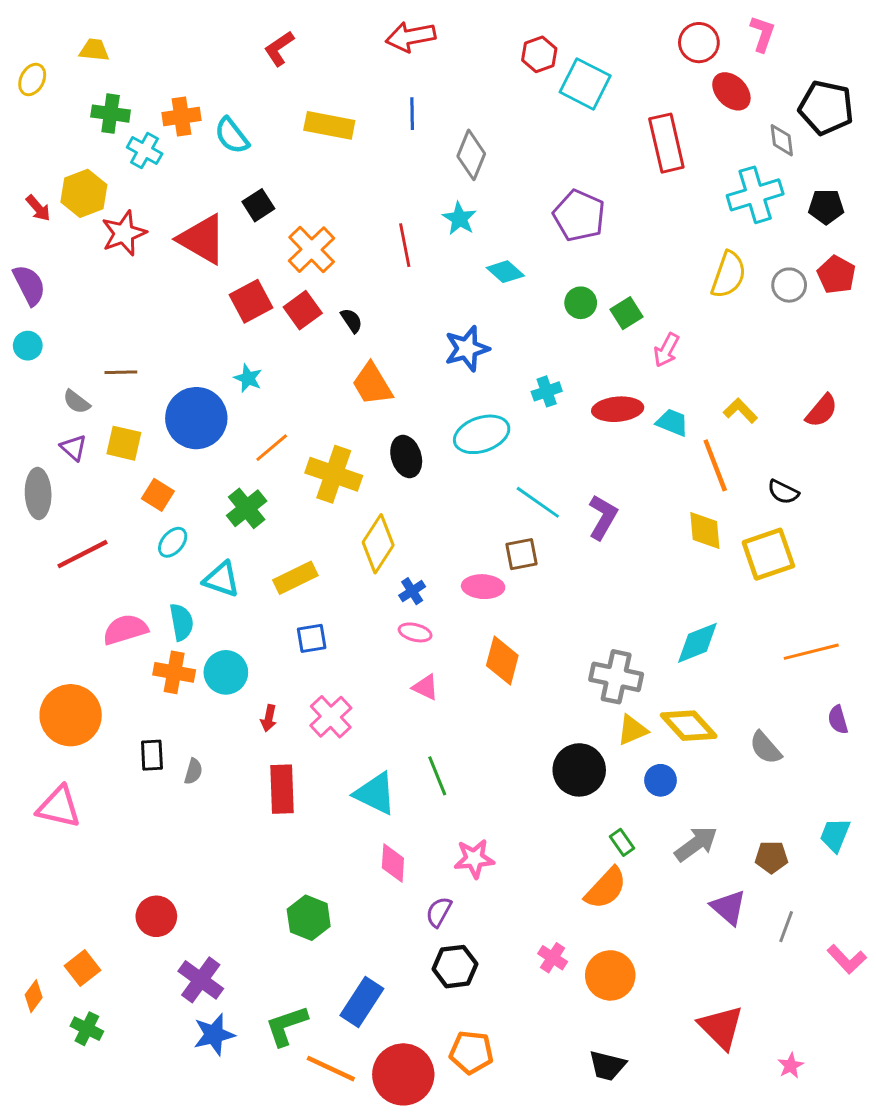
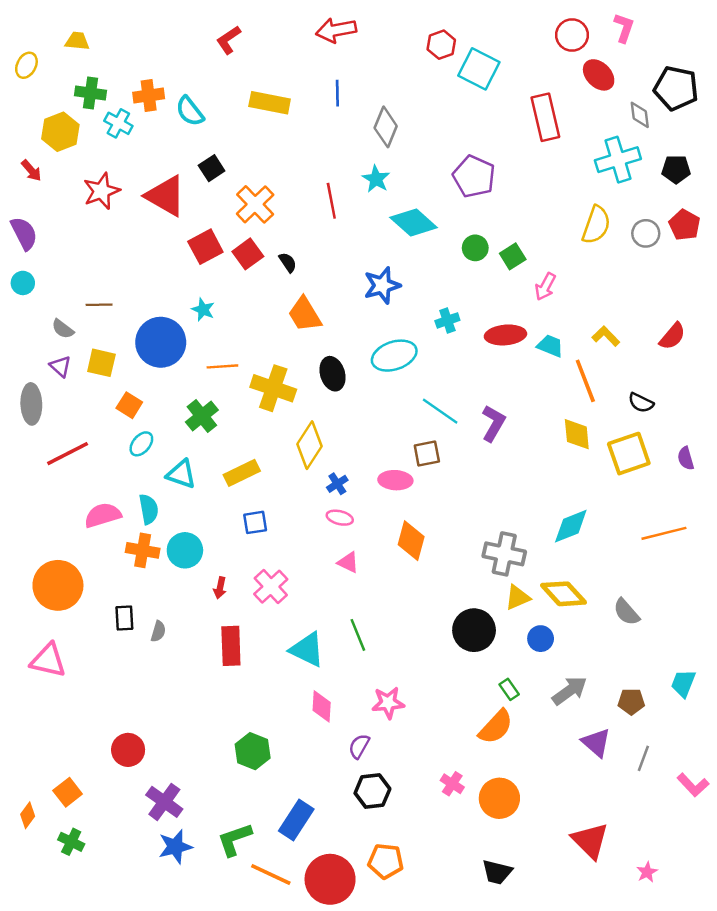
yellow hexagon: (84, 193) -> (60, 132), moved
cyan diamond: (505, 272) -> (414, 222), size x1.5
orange line: (272, 448) -> (222, 366), turned 36
purple semicircle: (838, 720) -> (686, 458), moved

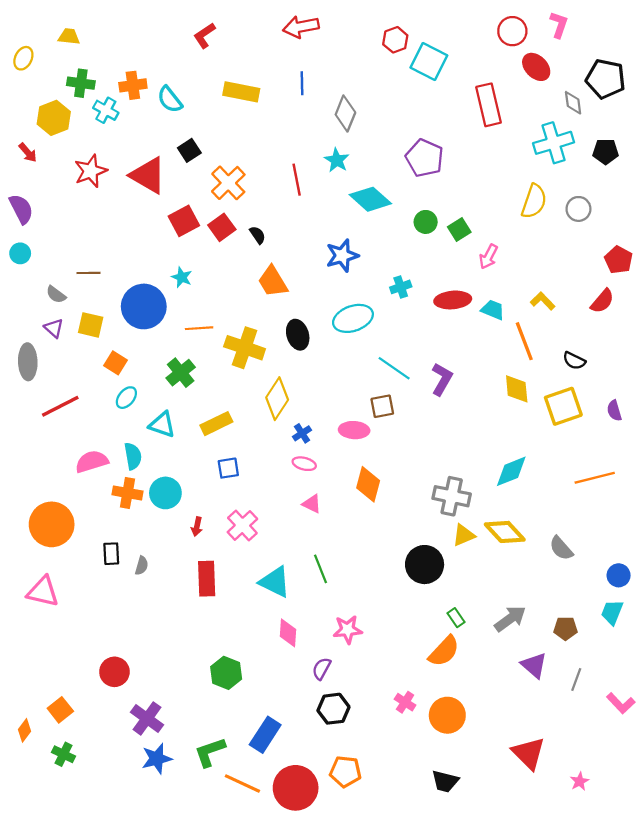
red pentagon: (684, 225) -> (619, 260), moved
blue circle: (541, 639) -> (619, 575), moved

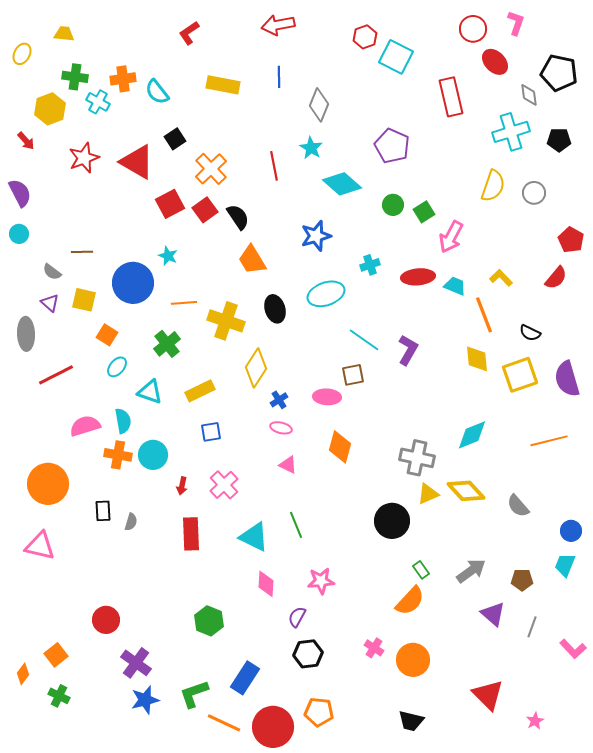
black semicircle: (258, 235) -> (238, 217), size x1.5
pink arrow: (488, 257) -> (451, 237), size x1.4
purple semicircle: (614, 411) -> (567, 379), size x1.8

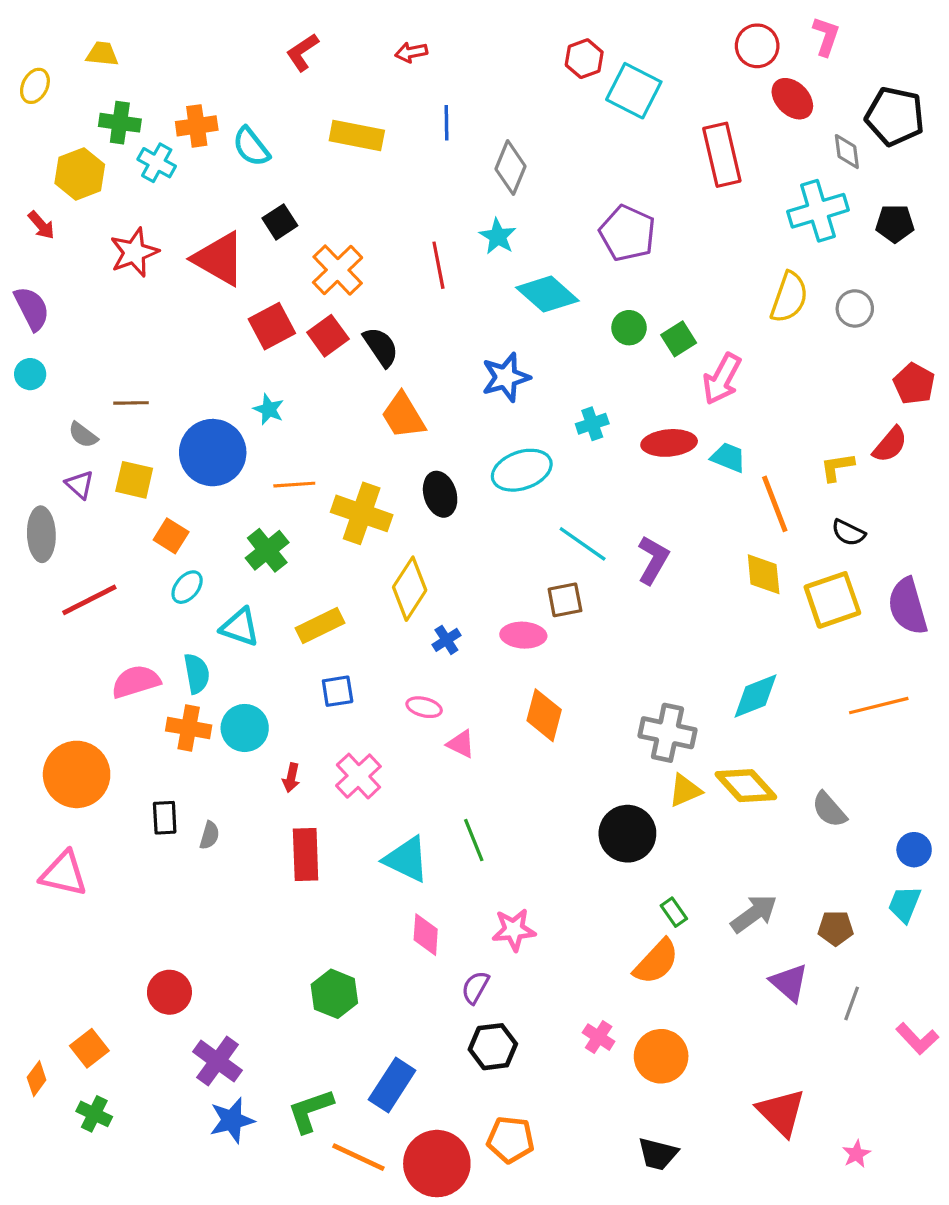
red arrow: (278, 25) -> (411, 52), moved, size x0.6
yellow L-shape: (501, 278) -> (837, 467), moved, turned -55
pink ellipse: (281, 428) -> (424, 707), moved

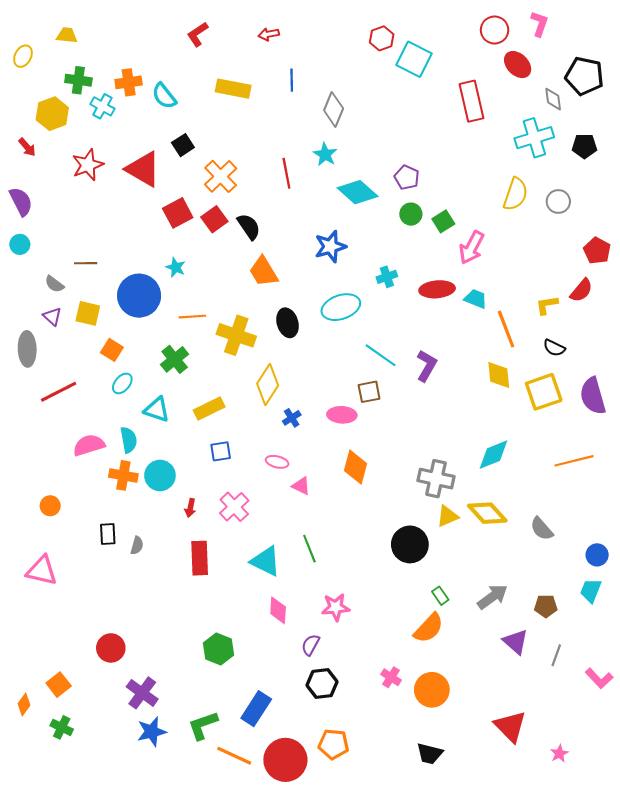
purple pentagon: (627, 233) -> (407, 177), moved, size x0.7
orange circle: (77, 774) -> (50, 506), size x0.5

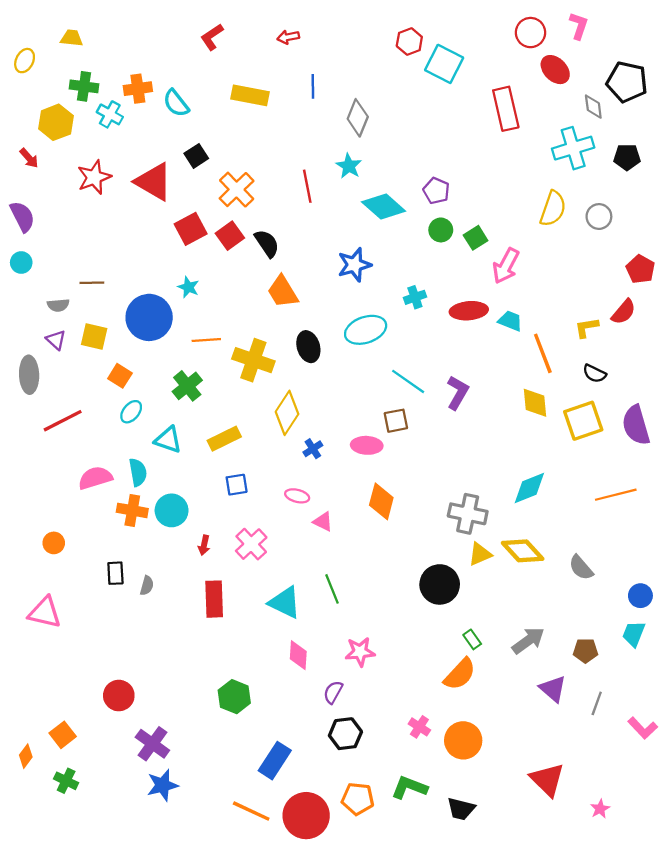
gray semicircle: (54, 284) -> (58, 305), turned -42
green L-shape: (203, 725) -> (409, 788), moved, turned 40

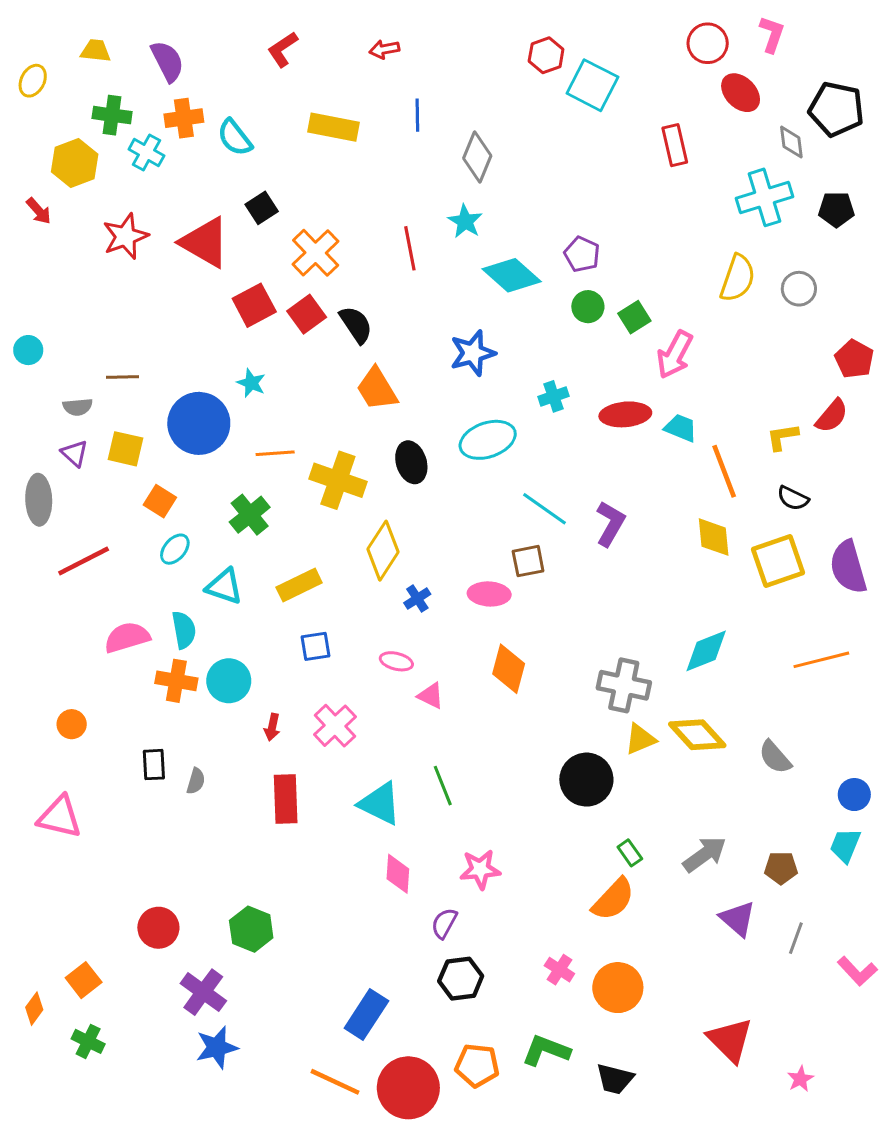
red rectangle: (506, 109) -> (675, 145), size x0.7
purple semicircle: (22, 217) -> (167, 61), moved
green hexagon: (234, 697) -> (251, 929), moved

